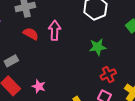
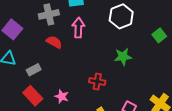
pink arrow: (55, 30) -> (78, 28), moved
red cross: (108, 74) -> (97, 81), moved, turned 35

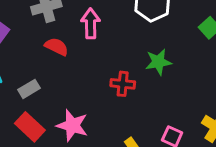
red cross: (97, 81) -> (123, 84), moved
pink star: (62, 96) -> (72, 125), size x1.5

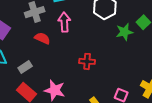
green star: (158, 62) -> (124, 32), moved

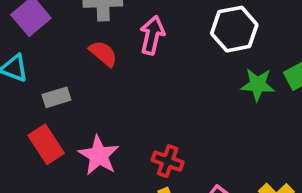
red cross: (87, 61) -> (168, 161), moved

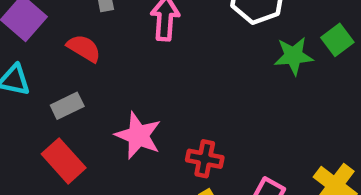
red semicircle: (103, 53) -> (84, 48), moved
pink star: (99, 155) -> (138, 136), moved

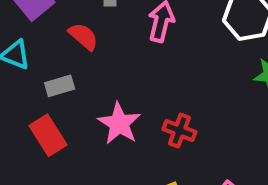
red cross: (205, 159) -> (179, 131), moved

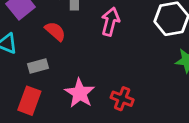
red rectangle: (48, 135) -> (29, 101), turned 52

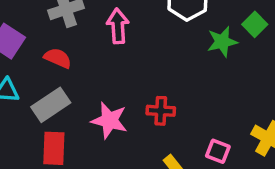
gray rectangle: (38, 66) -> (51, 105), size x1.5

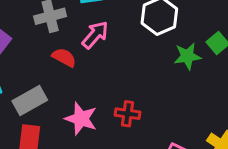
pink arrow: (118, 26) -> (95, 35), turned 40
red semicircle: (58, 58) -> (64, 57), moved

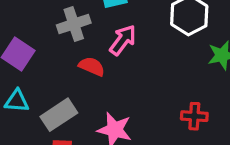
red cross: (128, 114) -> (194, 116), moved

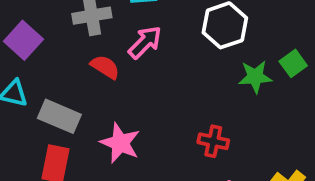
gray rectangle: (59, 115) -> (59, 116), turned 48

